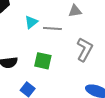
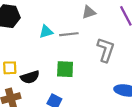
cyan triangle: (31, 22) -> (46, 32), turned 32

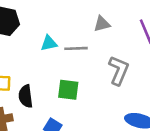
black semicircle: (30, 77) -> (26, 96), turned 96

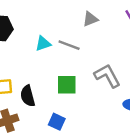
gray line: (76, 48) -> (69, 45), turned 30
gray L-shape: (119, 70) -> (107, 76), moved, turned -44

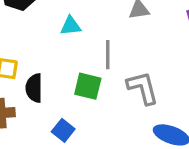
gray line: (69, 45) -> (108, 55), moved, turned 55

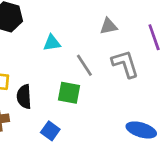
gray line: (108, 55) -> (84, 65), turned -30
gray L-shape: (143, 88) -> (125, 64), moved

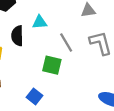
black semicircle: (24, 97) -> (17, 36), moved

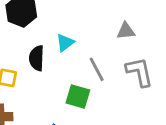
cyan triangle: (40, 22) -> (65, 43), turned -35

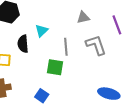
gray line: (97, 69) -> (66, 47), turned 30

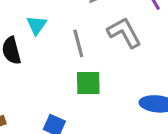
green square: (55, 67) -> (88, 83), moved

